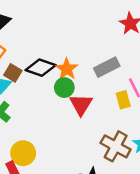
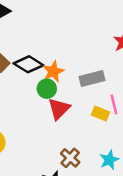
yellow rectangle: (123, 100) -> (100, 113), turned -66
brown cross: (116, 146) -> (70, 158), moved, size x0.7

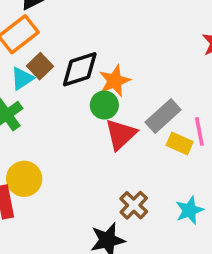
black diamond: (29, 64) -> (80, 69), turned -52
gray rectangle: (92, 79) -> (163, 116), moved, turned -30

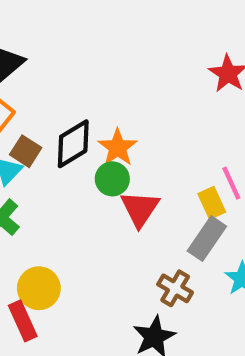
gray rectangle: (163, 116) -> (207, 239), moved
yellow rectangle: (180, 144) -> (212, 203), turned 55

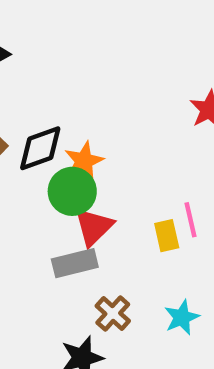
green circle: (112, 179) -> (72, 191), size x1.4
gray rectangle: (207, 239) -> (75, 263), moved, turned 30

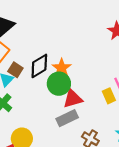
red triangle: (94, 227) -> (73, 99), turned 40

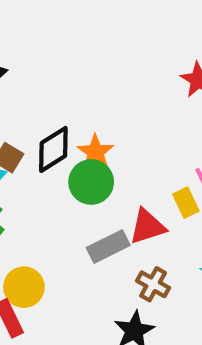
red triangle: (73, 99) -> (147, 227), moved

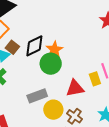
gray rectangle: (108, 246) -> (37, 96), moved
yellow circle: (24, 287) -> (53, 110), moved

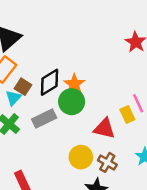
red triangle: (75, 88) -> (104, 128), turned 30
gray rectangle: (37, 96) -> (44, 119), moved

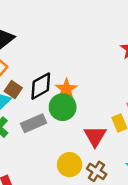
red triangle: (104, 128) -> (95, 136), turned 45

